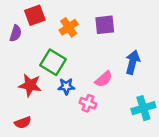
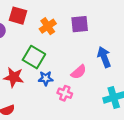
red square: (35, 15) -> (18, 16), turned 36
blue arrow: (133, 62) -> (104, 57), turned -36

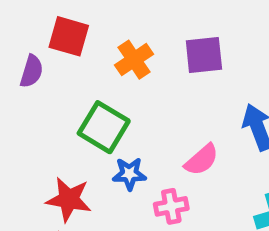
red star: (14, 77) -> (69, 199), moved
pink cross: (65, 93) -> (171, 206), turned -32

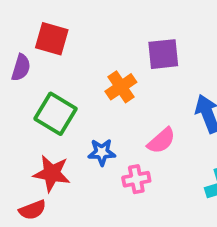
orange cross: (134, 60) -> (121, 87), moved
green square: (104, 127) -> (56, 114), moved

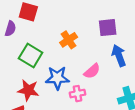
purple square: (163, 54) -> (108, 28), moved
blue star: (102, 152) -> (57, 78), size x1.5

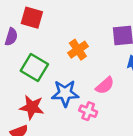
pink cross: (77, 94) -> (88, 111), turned 32

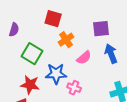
red square: (32, 18) -> (53, 19), moved
pink semicircle: (105, 86) -> (84, 58), moved

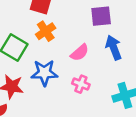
orange cross: (66, 40) -> (46, 31), moved
pink cross: (74, 88) -> (81, 84), moved

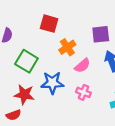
orange cross: (46, 31) -> (67, 47), moved

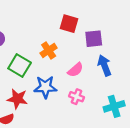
red square: (49, 24) -> (69, 24), moved
orange cross: (67, 47) -> (49, 50), moved

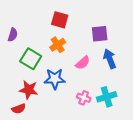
red square: (69, 24) -> (60, 20), moved
pink cross: (76, 97) -> (84, 98), moved
cyan cross: (114, 106) -> (107, 97), moved

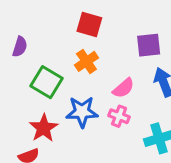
red star: (29, 90) -> (44, 128), turned 30
pink cross: (84, 98) -> (119, 116), moved

